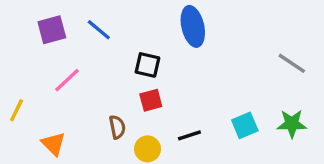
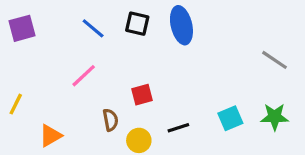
purple square: (52, 30) -> (22, 28), moved
black square: (147, 65) -> (137, 24), moved
pink line: (67, 80) -> (84, 76), moved
orange triangle: (54, 144) -> (50, 136), turned 45

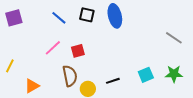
red square: (142, 95) -> (78, 51), moved
brown semicircle: (110, 120) -> (70, 76), size x1.5

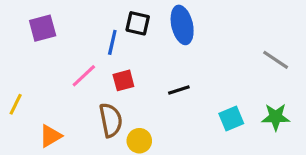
purple square: (14, 18) -> (43, 28), moved
blue line: (59, 18) -> (112, 42), moved, turned 63
black line: (113, 81) -> (179, 90), moved

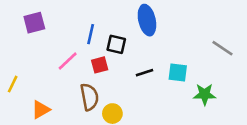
black square: (138, 23) -> (116, 44), moved
green star: (276, 117) -> (205, 94), moved
cyan square: (231, 119) -> (178, 73), moved, turned 30

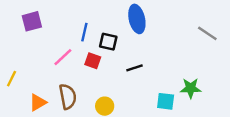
gray line: (223, 48) -> (207, 33), moved
red square: (100, 65) -> (93, 61), turned 35
cyan square: (178, 73) -> (166, 101), moved
brown semicircle: (89, 97) -> (68, 97), moved

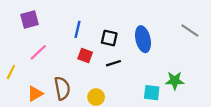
blue ellipse: (137, 19) -> (143, 39), moved
black square: (108, 42) -> (109, 38), moved
pink line: (63, 57) -> (38, 52), moved
black line: (135, 68) -> (114, 63), moved

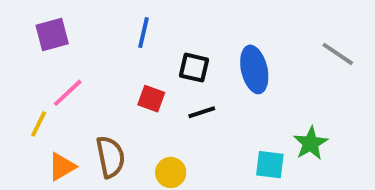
blue line: (78, 29) -> (143, 33), moved
yellow line: (11, 72) -> (39, 124), moved
green star: (175, 81) -> (311, 143), turned -30

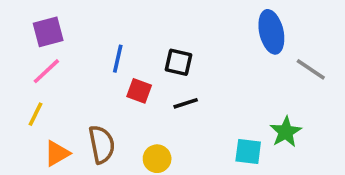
blue line: (143, 33) -> (118, 59), moved
gray line: (338, 54) -> (311, 69), moved
blue ellipse: (254, 69) -> (271, 32), moved
pink line: (68, 93) -> (46, 71), moved

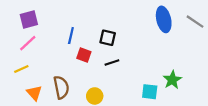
gray line: (311, 69) -> (195, 22), moved
yellow line: (36, 114) -> (21, 69), turned 40
orange triangle: (57, 153) -> (34, 93), turned -42

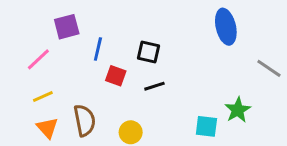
purple square: (29, 19) -> (67, 27), moved
gray line: (195, 22) -> (269, 68), moved
yellow line: (21, 69) -> (43, 97), moved

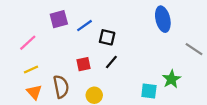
purple square: (67, 27) -> (59, 19), moved
blue line: (98, 49) -> (85, 26), moved, turned 42
red square: (116, 76) -> (84, 64), moved, turned -32
black line: (154, 86) -> (111, 62), turned -32

